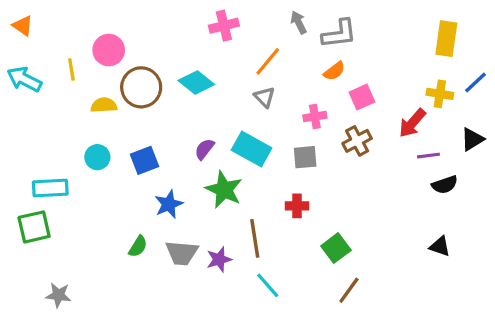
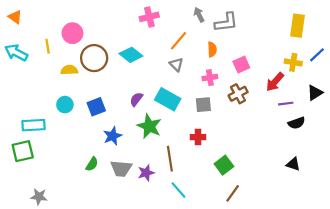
orange semicircle: (334, 71) -> (212, 49), moved, turned -56

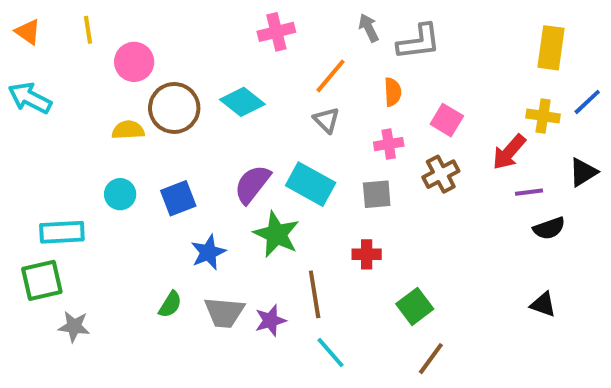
yellow line: (48, 46) -> (88, 30), moved
pink square: (241, 65) -> (447, 120), turned -35
purple semicircle: (136, 99) -> (252, 184), size x1.5
gray star: (39, 197) -> (74, 326), moved

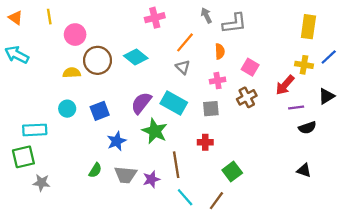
brown line: (431, 359) -> (216, 201), moved

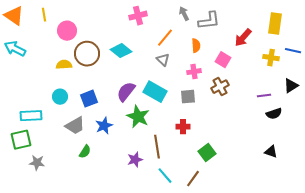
orange triangle: (16, 18) -> (14, 16), size x1.5
blue line: (329, 57) -> (293, 51), turned 56
red arrow: (285, 85) -> (243, 38), moved
gray trapezoid: (126, 175) -> (75, 126), moved, turned -35

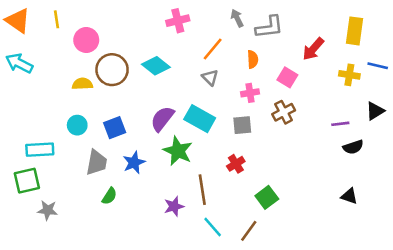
gray trapezoid: (75, 126) -> (97, 163), turned -50
red cross: (183, 127) -> (236, 164), turned -32

